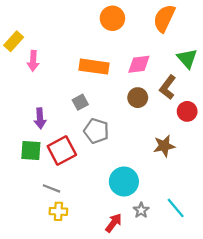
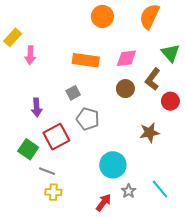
green square: (31, 150) -> (28, 149), moved, turned 30

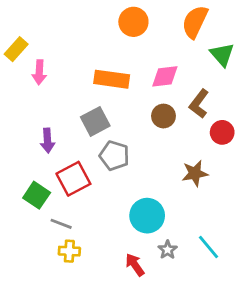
green triangle: (170, 53) -> (222, 55), moved
gray square: (73, 93) -> (95, 121), size x1.5
red arrow: (103, 203) -> (135, 265), turned -72

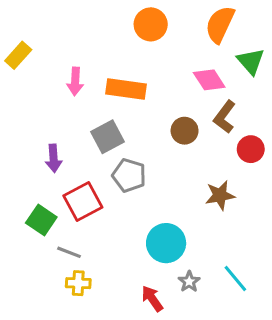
pink arrow: (39, 72) -> (75, 81), moved
pink diamond: (165, 76) -> (209, 80), moved, turned 64

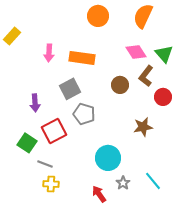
green triangle: (251, 61) -> (164, 54), moved

